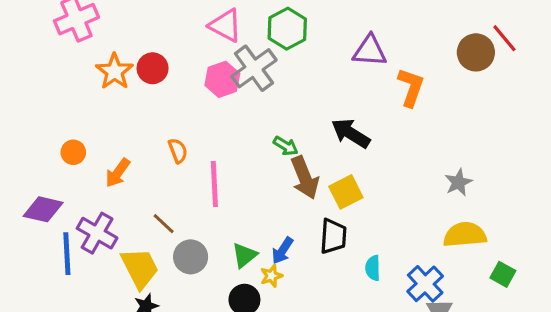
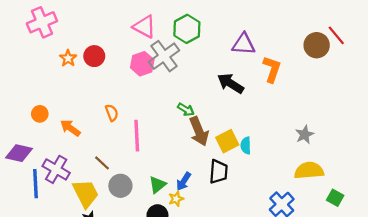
orange star: (114, 71) -> (68, 58), size x0.7
black arrow: (351, 133) -> (231, 83), moved
orange arrow: (118, 173) -> (70, 128), turned 90
cyan semicircle: (373, 268) -> (246, 145), moved

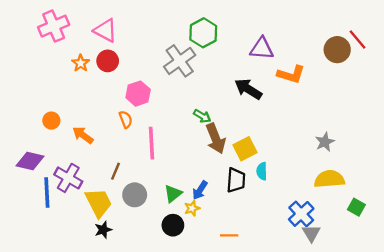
pink triangle: (144, 27) -> (105, 31), moved
pink hexagon: (142, 64) -> (138, 94), moved
orange L-shape: (272, 69) -> (291, 74), turned 88
cyan semicircle: (246, 145) -> (262, 171), moved
brown line: (102, 163) -> (116, 171), turned 70

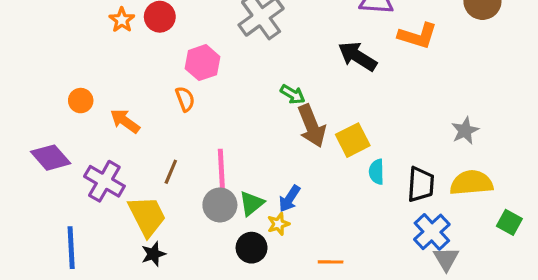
pink line: (152, 143) -> (221, 172), moved
purple diamond: (30, 161) -> (51, 158), turned 36
black trapezoid: (236, 180) -> (421, 184), moved
blue line: (47, 193) -> (71, 248), moved
gray circle: (135, 195) -> (220, 205), moved

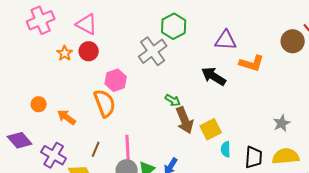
orange semicircle: (185, 99) -> (105, 103), size x1.8

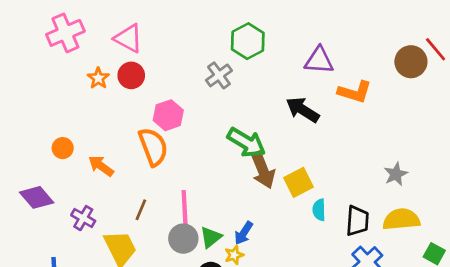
gray cross: (153, 51) -> (219, 75), size x0.7
green arrow: (173, 100) -> (246, 143), size x1.8
purple cross: (54, 155) -> (83, 218), size x0.7

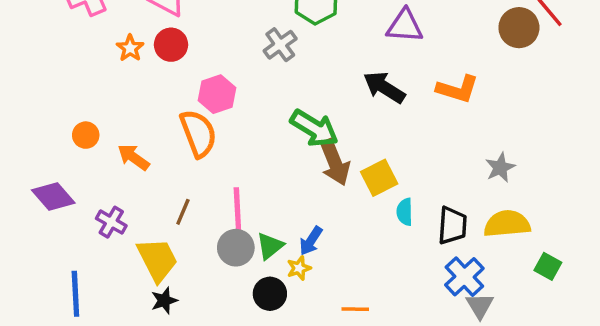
orange L-shape: (355, 92) -> (458, 89), moved

